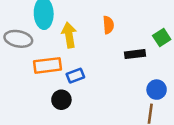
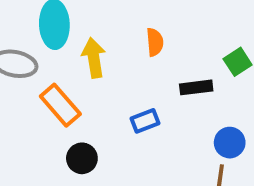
orange rectangle: (47, 65) -> (60, 105), turned 56
blue rectangle: (75, 76) -> (145, 121), moved

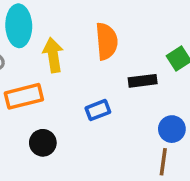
orange semicircle: (155, 42) -> (106, 41), size x1.5
orange rectangle: (60, 105) -> (24, 96), turned -63

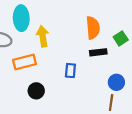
orange semicircle: (106, 41) -> (93, 28), moved
blue rectangle: (98, 110) -> (70, 71), turned -64

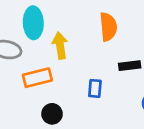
orange semicircle: (93, 28) -> (108, 27), moved

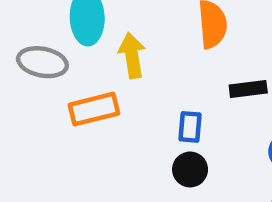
black circle: (52, 114) -> (190, 169), moved

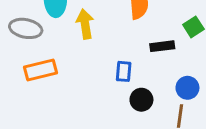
orange rectangle: (94, 109) -> (41, 70), moved
black circle: (190, 169) -> (141, 100), moved

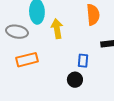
black circle: (141, 100) -> (75, 80), moved

